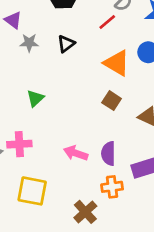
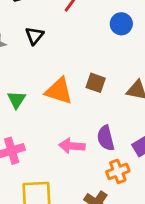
orange triangle: (117, 63) -> (59, 91), moved

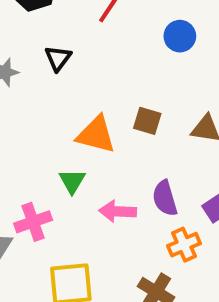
green triangle: (16, 100) -> (72, 181), moved

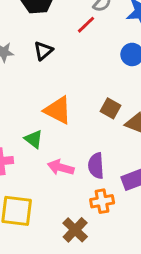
brown square: (147, 121) -> (110, 108), moved
green triangle: (72, 181) -> (34, 139), turned -36

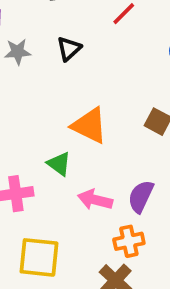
purple semicircle: (96, 166) -> (141, 196), turned 30
orange cross: (102, 201) -> (129, 241), moved

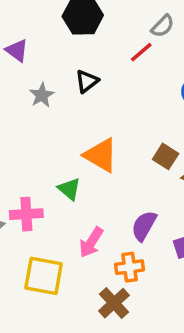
gray star: (18, 52) -> (42, 95), moved, turned -30
pink arrow: (95, 200) -> (91, 242), moved, turned -76

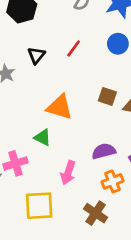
red line: (141, 52) -> (74, 49), moved
purple semicircle: (144, 226) -> (104, 151), turned 60
orange cross: (129, 267) -> (112, 181), moved

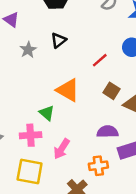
red line: (74, 49) -> (100, 60), moved
purple semicircle: (104, 151) -> (108, 132), moved
pink cross: (15, 163) -> (31, 135), moved

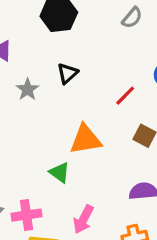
orange triangle: (68, 90) -> (86, 139), turned -35
pink cross: (31, 135) -> (27, 215), moved

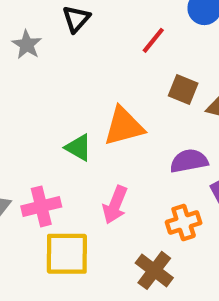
orange triangle: (86, 139) -> (124, 126), moved

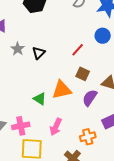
black triangle: (76, 19) -> (39, 53), moved
brown square: (183, 89) -> (83, 74), moved
purple semicircle: (189, 161) -> (90, 98), moved, turned -48

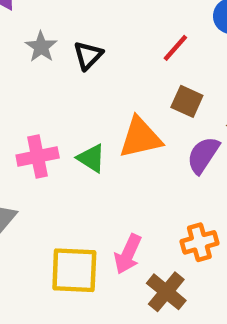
pink cross: (21, 126) -> (38, 156), moved
pink arrow: (56, 127) -> (128, 254), moved

